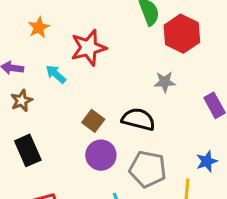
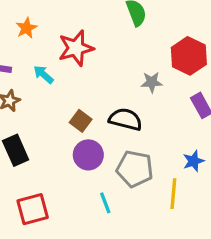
red hexagon: (182, 34) -> (189, 56), moved

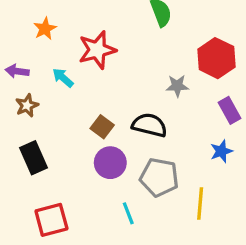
blue star: (193, 161) -> (221, 151), moved

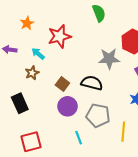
gray star: (177, 86) -> (109, 59), size x1.5
brown star: (27, 105) -> (32, 73), moved

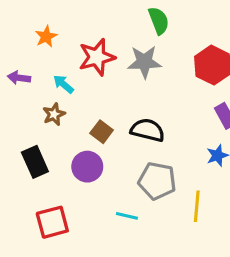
gray star: (109, 59) -> (144, 62), moved
purple circle: (68, 106) -> (87, 167), moved
cyan line: (79, 138) -> (127, 216), turned -56

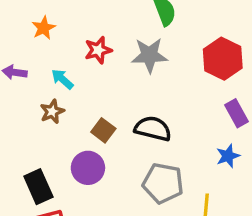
red star: (97, 57) -> (98, 50), size x0.7
black rectangle: (35, 162) -> (38, 187), moved

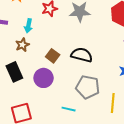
cyan arrow: (62, 79) -> (28, 26), turned -120
black rectangle: (38, 187) -> (14, 72), moved

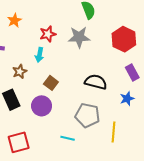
cyan arrow: (28, 26) -> (39, 55), moved
black semicircle: (82, 55) -> (96, 82), moved

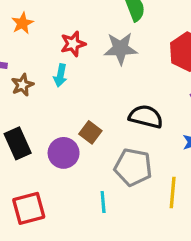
brown star: (20, 72) -> (22, 85), moved
brown square: (51, 83) -> (90, 132), moved
cyan line: (68, 138) -> (103, 202), turned 72

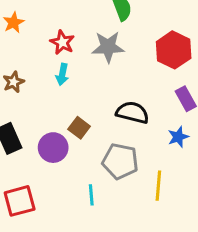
red star: (73, 44) -> (62, 42), turned -30
cyan arrow: (60, 75) -> (62, 74), moved

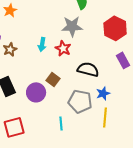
red star: (62, 42) -> (63, 48), moved
blue star: (178, 137) -> (103, 93), moved

